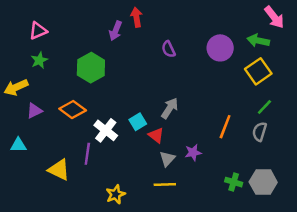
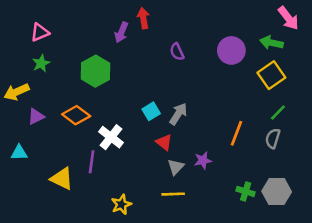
cyan square: (138, 122) -> (151, 111), moved

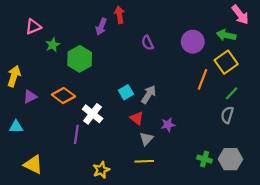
green star: (41, 63) -> (53, 45), moved
yellow arrow: (17, 92) -> (14, 76), turned 132
orange line: (237, 133) -> (202, 79), moved
purple star: (203, 160) -> (168, 125), moved
yellow triangle: (62, 179) -> (33, 164), moved

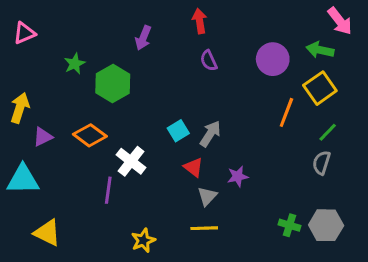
red arrow: (119, 15) -> (200, 21), moved
pink triangle: (33, 27) -> (24, 33), moved
cyan triangle: (16, 127) -> (23, 179), size x1.6

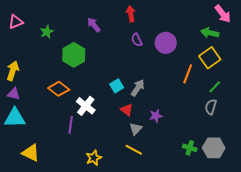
purple arrow: (143, 38) -> (94, 25), turned 119
purple circle: (273, 59) -> (166, 43), moved
green star: (75, 64) -> (47, 32), moved
purple triangle: (43, 137) -> (14, 94), moved, turned 40
yellow line: (204, 228) -> (134, 150), turned 30

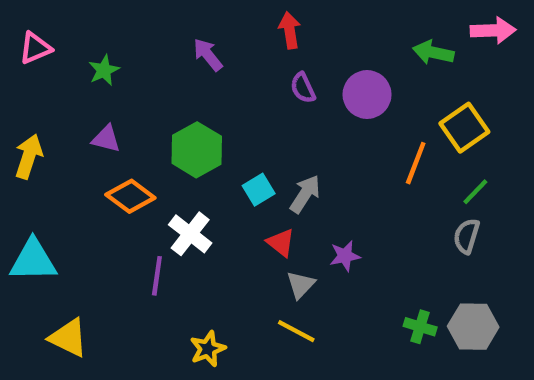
pink arrow: (223, 14) -> (493, 30), turned -54
green arrow: (210, 33) -> (433, 53), moved
green hexagon: (74, 55) -> (197, 150), moved
purple triangle: (14, 94) -> (106, 139), moved

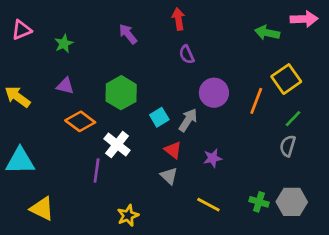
purple circle: (367, 95) -> (214, 93), moved
yellow arrow: (29, 156) -> (17, 97), turned -72
gray triangle: (301, 285) -> (169, 176), moved, turned -30
yellow line: (296, 331) -> (208, 205), moved

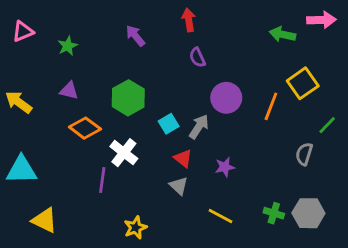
green line: (293, 119) -> (327, 125), moved

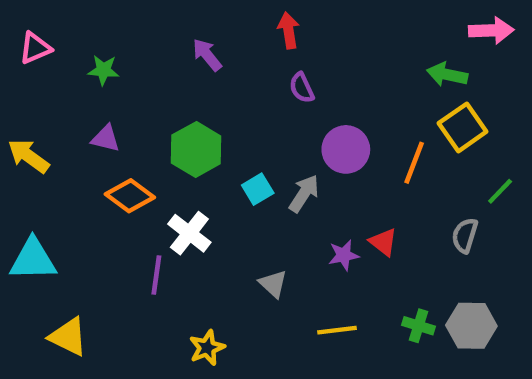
green arrow: (282, 34) -> (447, 75), moved
green star: (68, 46) -> (103, 70), turned 30
red triangle: (183, 158) -> (383, 242), moved
yellow line: (220, 216) -> (337, 330), turned -35

